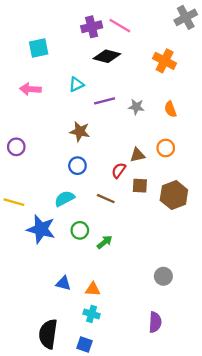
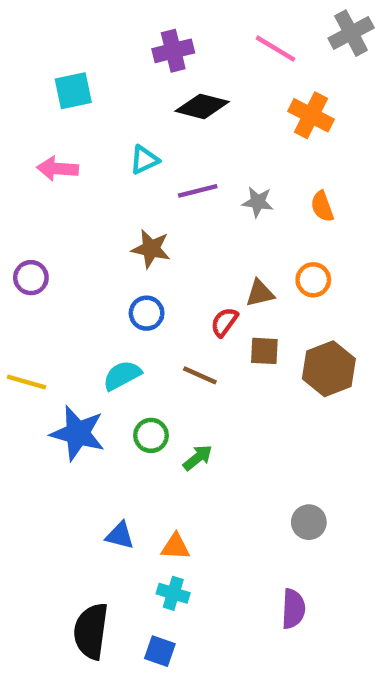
pink line: (120, 26) -> (275, 49), moved

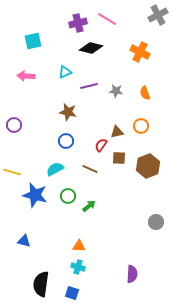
pink line: (275, 49) -> (107, 19), moved
gray circle: (309, 522) -> (156, 222), moved
blue triangle: (120, 535) -> (24, 241), moved

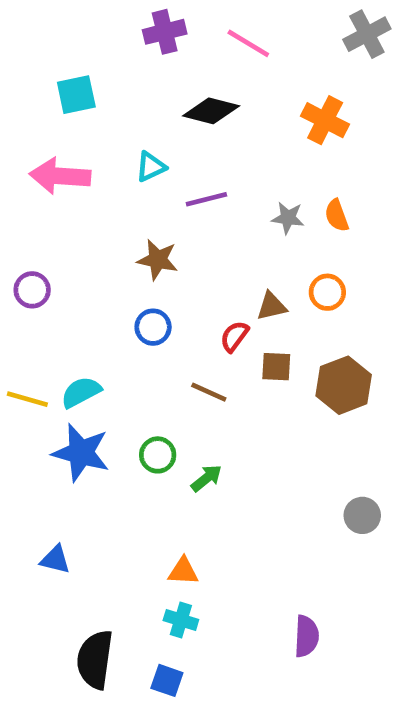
purple cross: (78, 23) -> (165, 32), moved
pink arrow: (26, 76) -> (60, 176), size x1.4
gray star: (116, 91) -> (288, 218), moved
cyan semicircle: (55, 169) -> (81, 392), moved

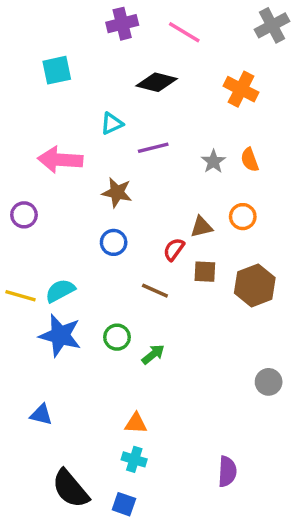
pink arrow: (60, 176) -> (60, 160), moved
gray star: (288, 218) -> (213, 161), turned 30
black semicircle: (95, 660) -> (70, 489), turned -48

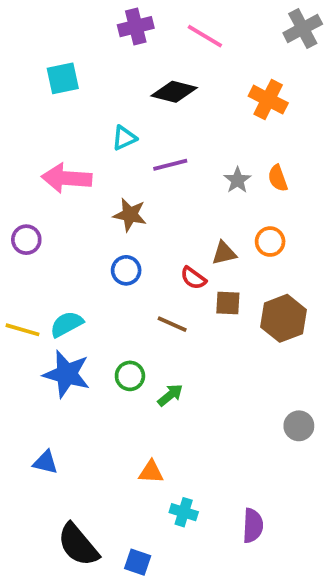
red semicircle: (174, 249) -> (193, 278), turned -90
cyan cross: (134, 459) -> (184, 512), moved

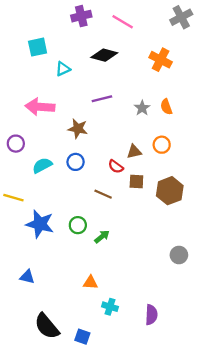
cyan triangle: (124, 138) -> (63, 69), moved
cyan semicircle: (67, 324) -> (42, 165), moved

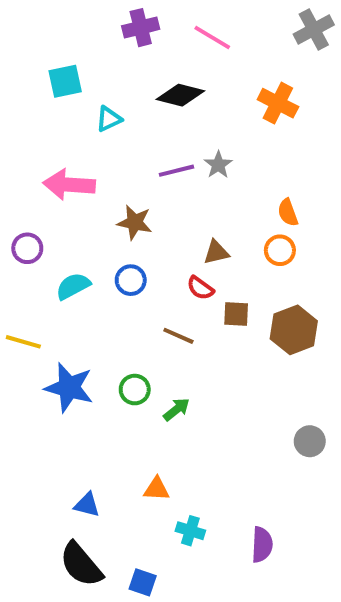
orange semicircle: (166, 107) -> (288, 212), moved
gray star: (142, 108) -> (218, 165), moved
brown triangle: (134, 152) -> (216, 252), moved
blue triangle: (27, 277) -> (87, 505), moved

